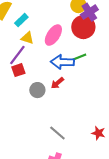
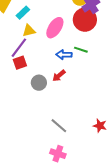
yellow triangle: (27, 38) -> (29, 31), turned -32
green line: (79, 57) -> (81, 50), turned 40
blue arrow: (62, 62) -> (64, 55), size x0.7

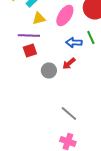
purple line: (19, 48) -> (29, 36), turned 55
green line: (81, 50) -> (91, 38), turned 48

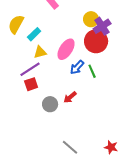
purple line: (29, 36) -> (30, 69), turned -35
blue arrow: (74, 42) -> (77, 67), moved, turned -49

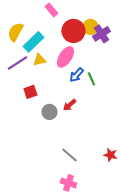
cyan rectangle: (34, 34) -> (33, 42), size x1.5
red circle: (96, 41) -> (73, 31), moved
purple line: (30, 69) -> (17, 63), moved

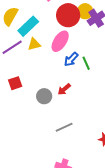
red square: (30, 92) -> (15, 83), moved
gray line: (69, 155) -> (64, 127), moved, turned -66

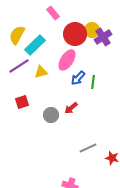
yellow triangle: (34, 44) -> (41, 72), moved
green line: (86, 63) -> (93, 82), turned 32
gray line: (64, 127) -> (88, 148), moved

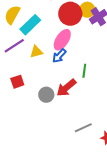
blue arrow: (78, 78) -> (59, 56), moved
green line: (93, 82) -> (84, 71), moved
red arrow: (71, 108) -> (66, 88), size x1.5

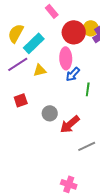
pink ellipse: (62, 40) -> (66, 58), turned -35
blue arrow: (59, 56) -> (73, 74), moved
red arrow: (66, 88) -> (70, 124), moved

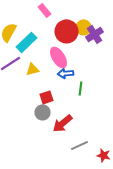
pink ellipse: (66, 58) -> (58, 57), turned -30
blue arrow: (73, 74) -> (66, 73), turned 42
red square: (21, 100) -> (46, 97), moved

